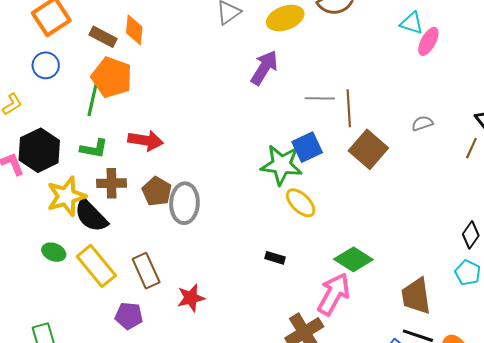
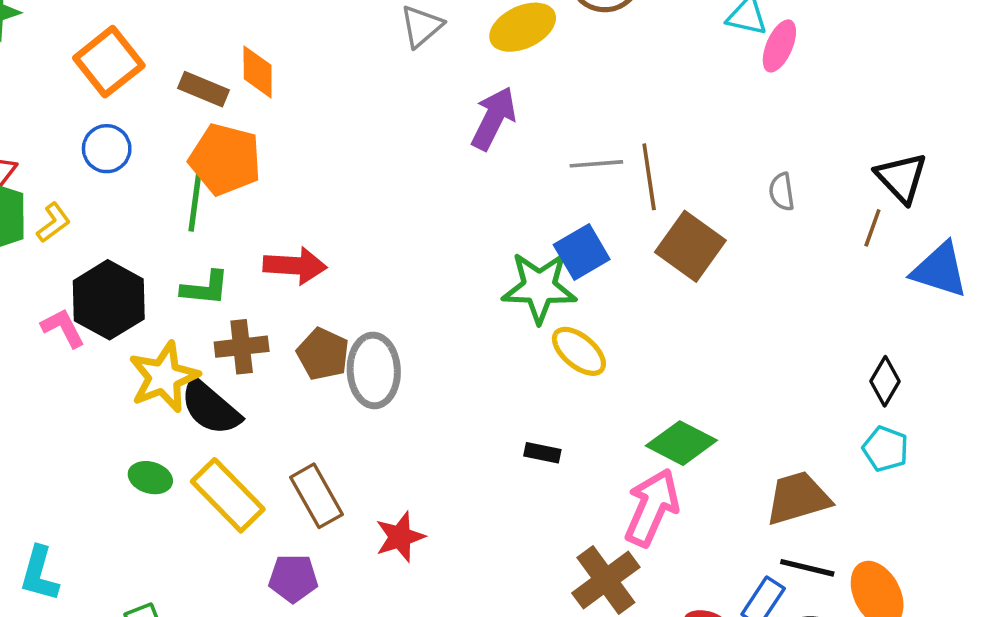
gray semicircle: (422, 123) -> (782, 192), turned -75
brown trapezoid: (416, 296) -> (798, 498), turned 87

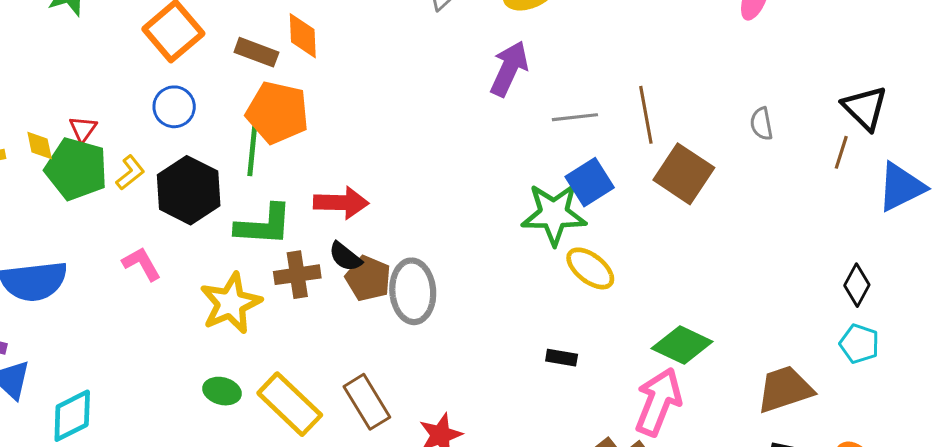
gray line: (596, 164) -> (575, 117), moved
blue triangle: (940, 270) -> (901, 187), turned -42
green L-shape: (205, 288) -> (264, 225), size x1.4
black hexagon: (109, 300) -> (189, 190), moved
black semicircle: (210, 407) -> (345, 257), moved, size x0.6

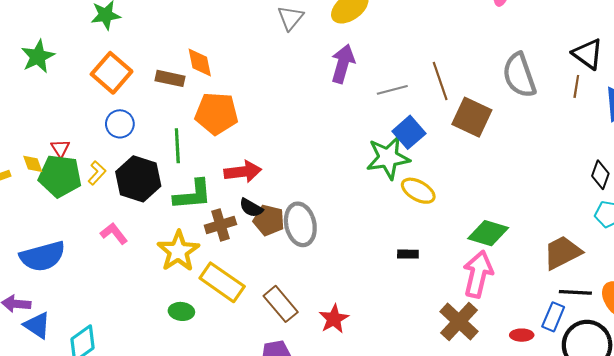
orange pentagon: (277, 113) -> (216, 114), moved
gray semicircle: (761, 124) -> (519, 75), size x2.0
yellow rectangle: (290, 404) -> (222, 282), moved

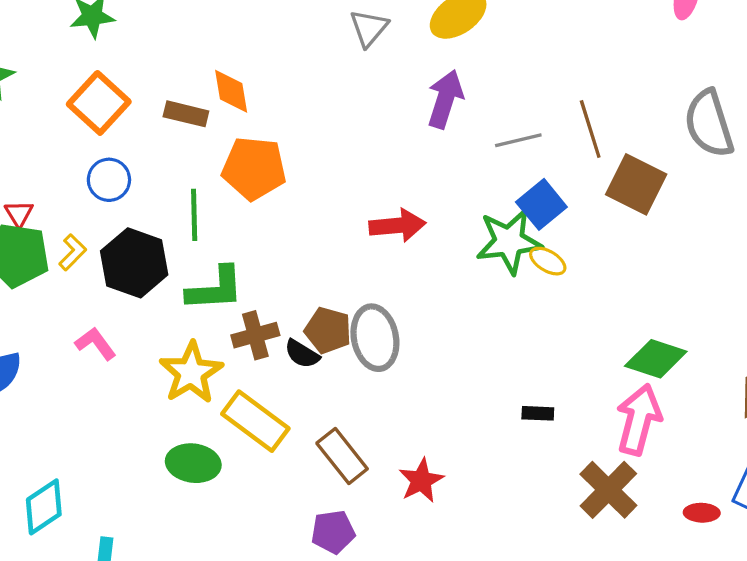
red arrow: (243, 172) -> (397, 225), moved
yellow ellipse: (418, 191) -> (548, 261), moved, size x0.7
black semicircle: (251, 208) -> (302, 354), moved
black rectangle: (408, 254) -> (538, 413), moved
green ellipse: (181, 311) -> (193, 463), size x1.4

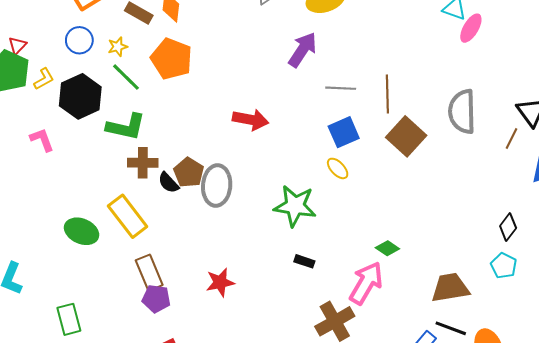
green line: (194, 215) -> (126, 77), turned -60
green star: (509, 242) -> (295, 206), moved
green diamond: (656, 359) -> (387, 248), size x0.6
yellow star: (191, 373) -> (118, 47), moved, size x0.5
brown rectangle: (342, 456) -> (149, 273), moved

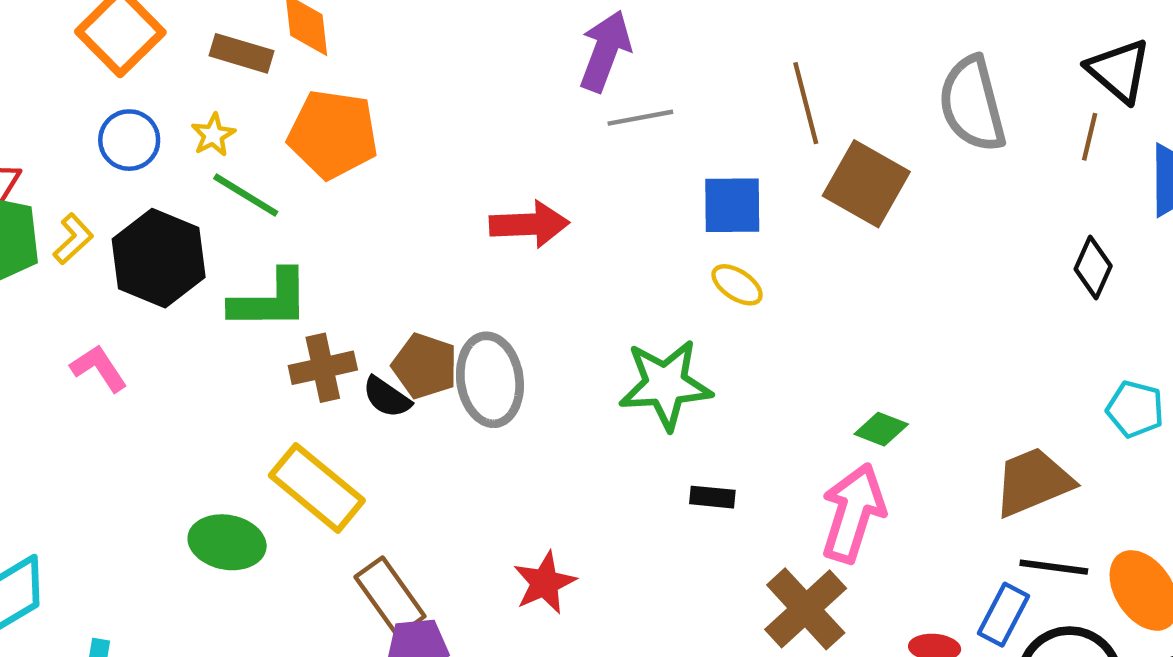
gray line: (341, 88) -> (640, 118), moved
blue square: (344, 132) -> (732, 205), turned 36
black diamond: (508, 227) -> (1093, 267), moved

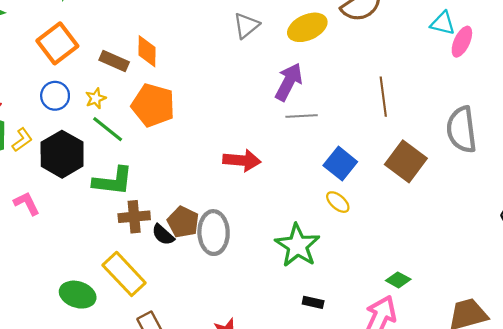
brown line: (806, 103) -> (383, 97), moved
blue square: (732, 205) -> (340, 164), turned 32
green star: (666, 385) -> (297, 246), turned 30

